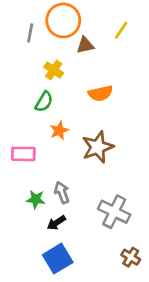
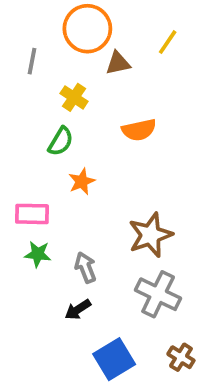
gray line: (30, 33) -> (32, 61), moved
brown star: (98, 147) -> (150, 235), moved
green star: (36, 199) -> (38, 254), moved
blue square: (58, 259) -> (114, 359), moved

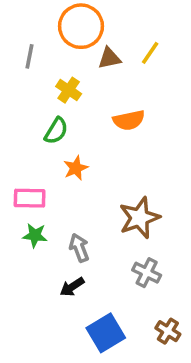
yellow line: (168, 42) -> (150, 53), moved
gray cross: (158, 294) -> (147, 273), size x0.7

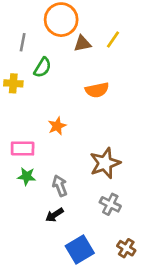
yellow cross: (69, 90) -> (13, 83), moved, turned -30
green semicircle: (56, 131) -> (43, 67), moved

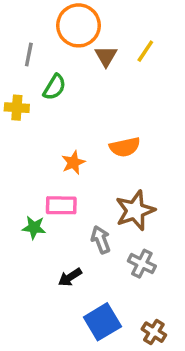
brown triangle: (82, 44) -> (106, 56), turned -48
orange semicircle: (97, 90) -> (125, 147), moved
pink rectangle: (23, 148) -> (61, 205), moved
gray arrow: (60, 186) -> (101, 240), moved
brown cross: (126, 248) -> (154, 332), moved

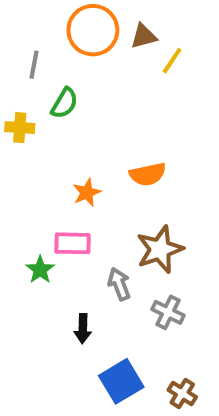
brown triangle: (106, 56) -> (144, 36), moved, turned 45
green star: (34, 228) -> (40, 270), turned 30
black arrow: (70, 277) -> (83, 329), turned -55

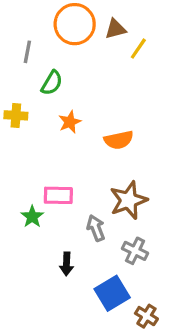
yellow cross: (20, 128) -> (16, 115), moved
orange star: (87, 193) -> (70, 122), moved
blue square: (121, 381) -> (112, 293), moved

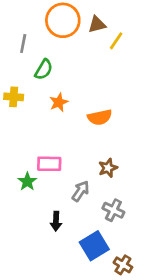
brown star: (128, 200) -> (108, 168), size x0.6
gray arrow: (96, 228) -> (81, 191), turned 55

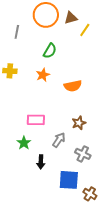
green semicircle: (44, 70) -> (50, 51), moved
green star: (27, 182) -> (24, 143), moved
blue square: (94, 246) -> (69, 180), turned 35

